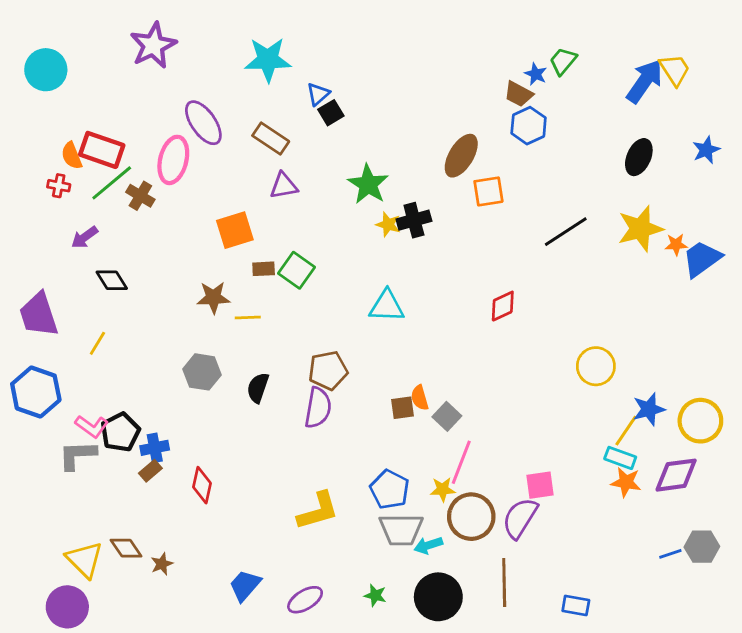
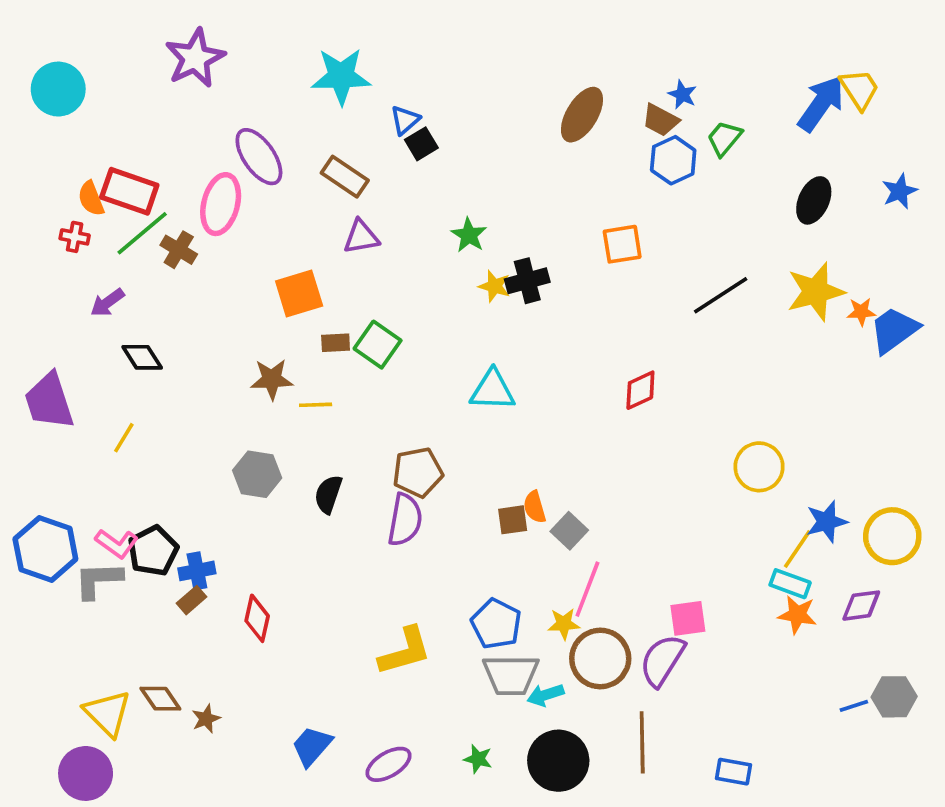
green trapezoid: (563, 61) -> (724, 138), moved
brown ellipse: (461, 156) -> (582, 115), moved
green star: (368, 184) -> (469, 235), size x0.7
blue hexagon: (36, 392) -> (45, 549), moved
purple diamond: (676, 475) -> (861, 606), size x0.7

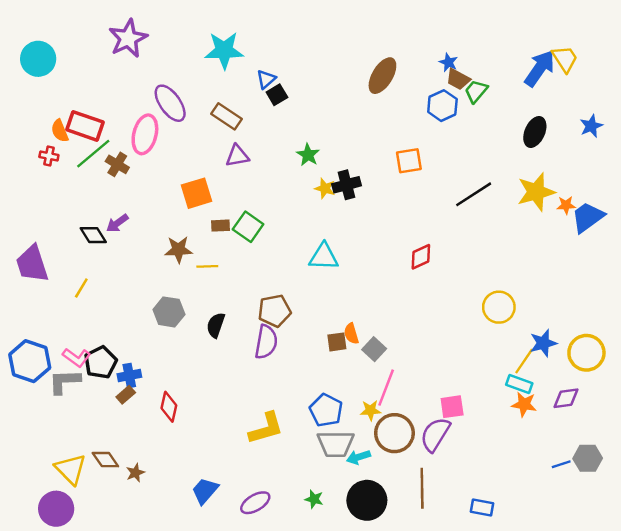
brown trapezoid: (660, 120) -> (458, 79), moved
purple arrow: (107, 303) -> (117, 223), moved

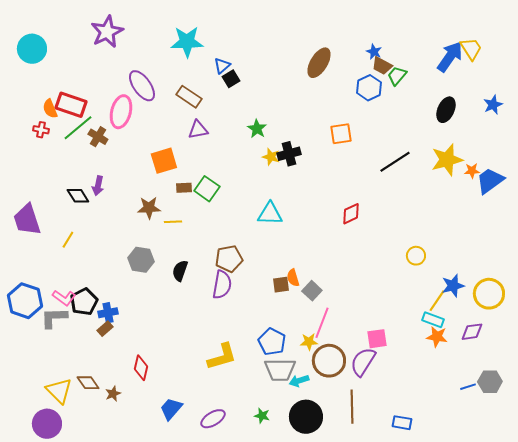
purple arrow: (117, 223) -> (98, 186), turned -42
yellow circle: (499, 307) -> (416, 256), size x0.7
red diamond: (169, 407) -> (141, 368), moved

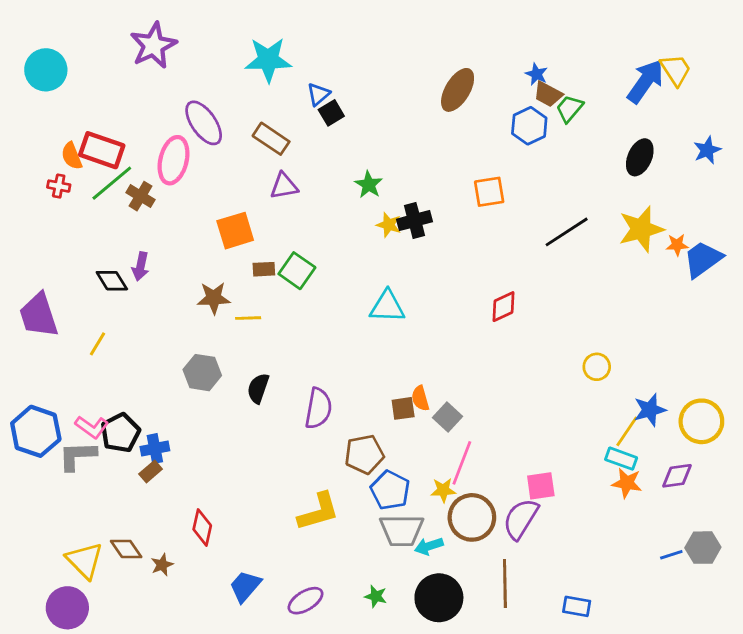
brown pentagon: (229, 259) -> (364, 454), moved

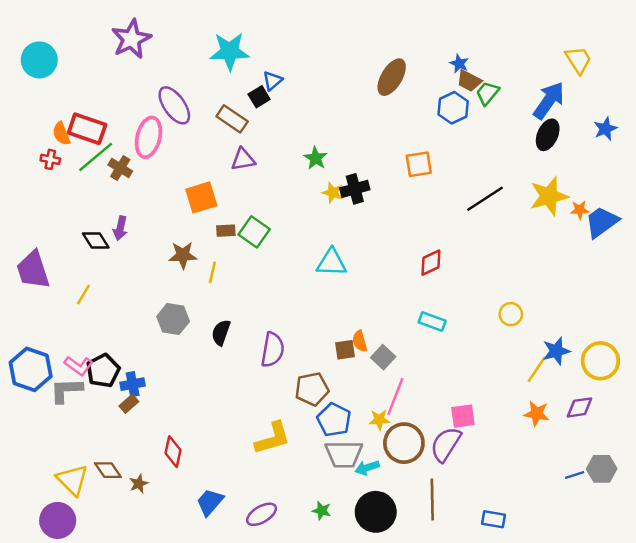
blue arrow: (645, 81) -> (549, 100), moved
black square: (331, 113) -> (259, 97), moved
yellow line: (248, 318) -> (212, 272), turned -75
cyan rectangle: (621, 459) -> (432, 321), moved

